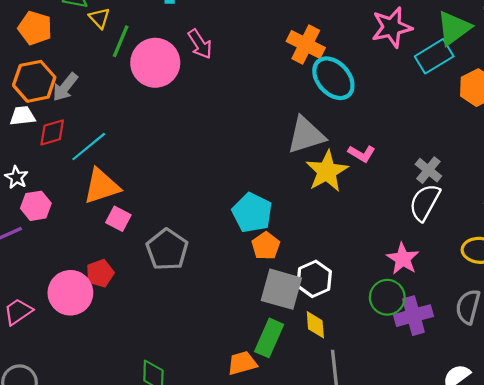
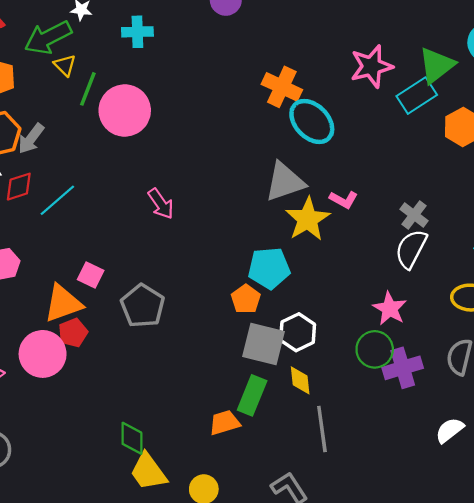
pink arrow: (200, 44) -> (161, 204), moved
orange triangle: (101, 186) -> (63, 303), moved
cyan pentagon: (252, 213) -> (269, 268), moved, turned -30

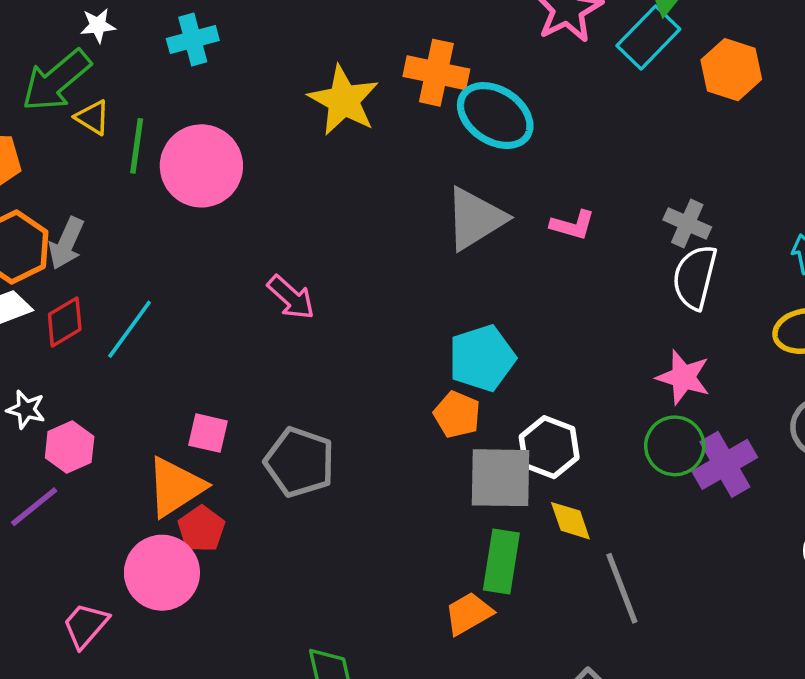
yellow star: (308, 219) -> (344, 100), moved

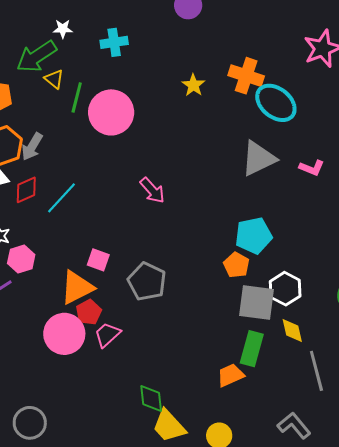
yellow star: (344, 100) -> (193, 85), size x0.6
pink trapezoid: (85, 625) -> (107, 335), moved

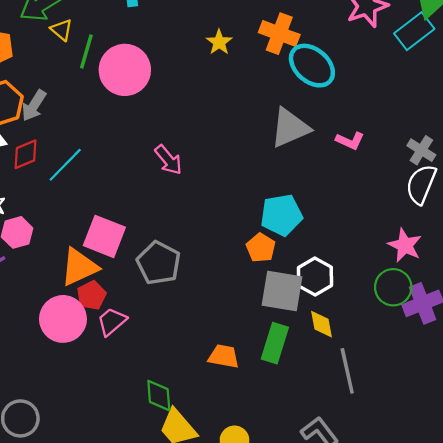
pink square: (98, 260) -> (104, 236), size x1.6
orange trapezoid: (231, 375) -> (224, 356), moved, turned 32

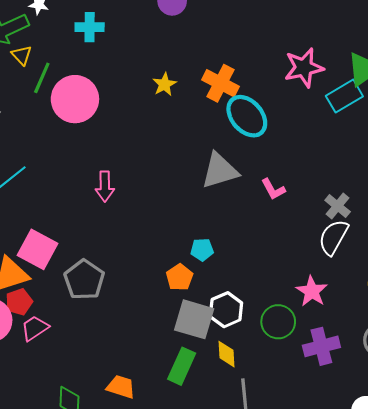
pink L-shape: (350, 141) -> (273, 189), turned 30
pink arrow: (168, 160) -> (105, 186), turned 32
cyan pentagon: (281, 215) -> (202, 250), size x0.6
green circle: (393, 287) -> (278, 322), moved
orange trapezoid: (224, 356) -> (121, 387), moved

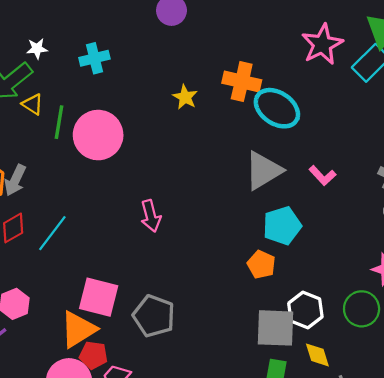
cyan pentagon: (202, 250) -> (282, 226), moved, size x1.6
orange pentagon: (179, 277) -> (261, 265), moved
red pentagon: (19, 302) -> (93, 355), turned -30

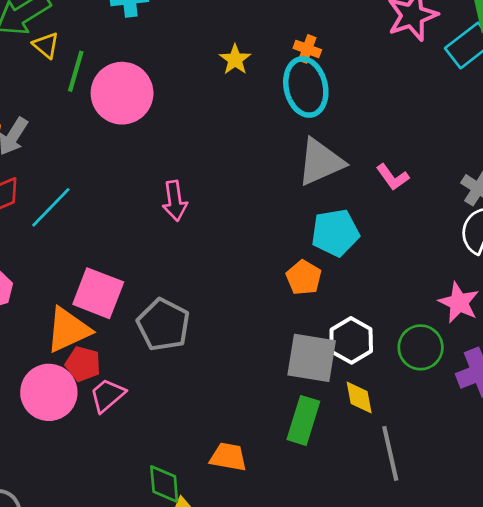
orange cross: (242, 82) -> (307, 49), size x0.6
cyan ellipse: (277, 108) -> (306, 87), moved, turned 36

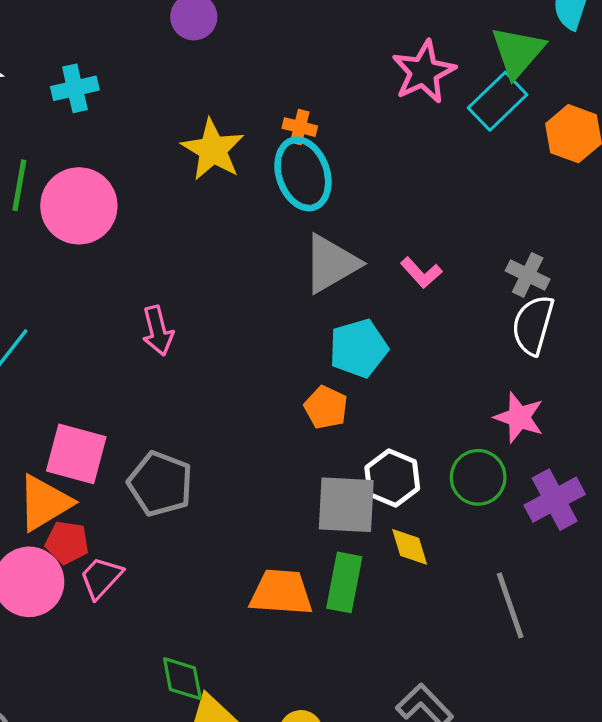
yellow star: (235, 60) -> (213, 150), size x1.6
gray line: (390, 453) -> (510, 605), moved
orange trapezoid: (228, 457) -> (281, 592), moved, size x1.4

